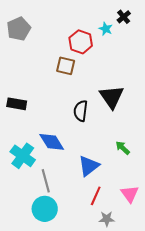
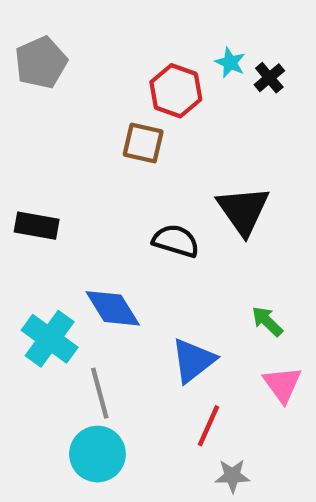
black cross: (124, 17) -> (269, 78), moved
black semicircle: (81, 111) -> (176, 241), turned 100
pink triangle: (130, 194) -> (282, 384), moved

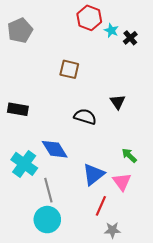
red hexagon: (176, 91) -> (89, 18), moved
black triangle: (243, 210) -> (118, 102), size x0.6
pink triangle: (282, 384) -> (122, 182), moved

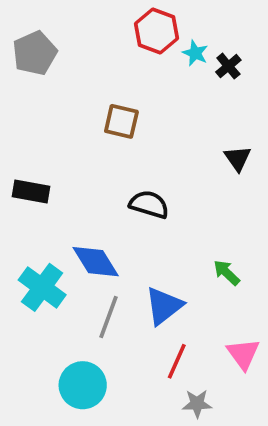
black triangle: (118, 102) -> (238, 158), moved
pink triangle: (122, 182) -> (243, 354), moved
gray line: (48, 190) -> (109, 317), moved, turned 35

